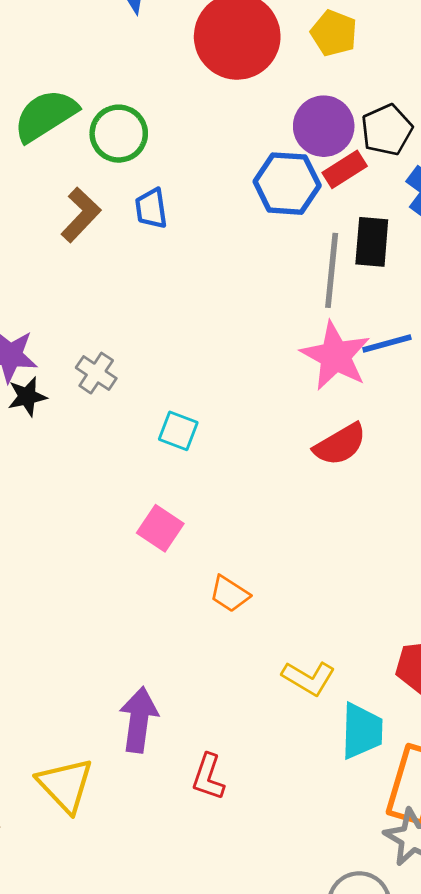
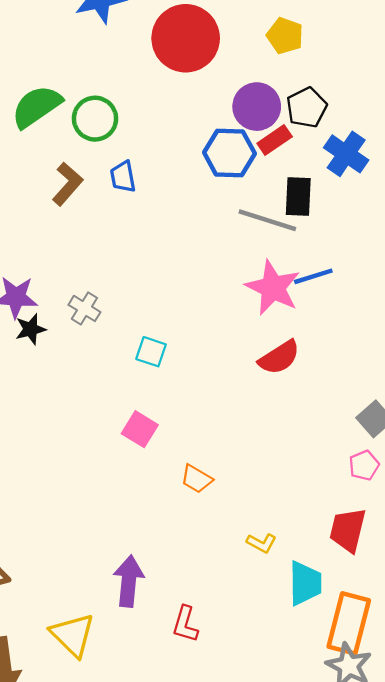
yellow pentagon: (334, 33) -> (285, 36), moved
gray line: (332, 270) -> (267, 220), turned -76
yellow L-shape: (309, 678) -> (262, 543), size x0.7

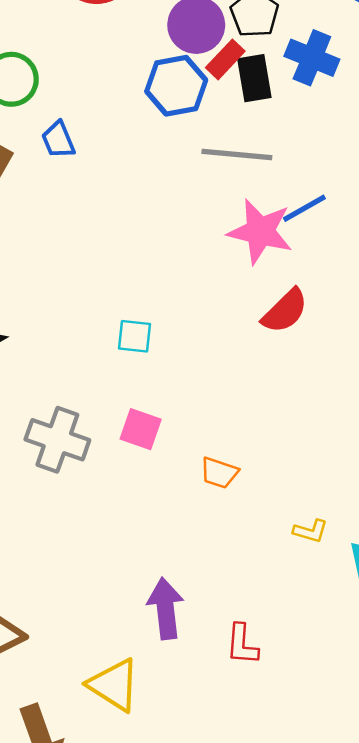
black rectangle: (298, 197) -> (254, 78), moved
gray cross: (84, 308) -> (57, 440), moved, size x1.6

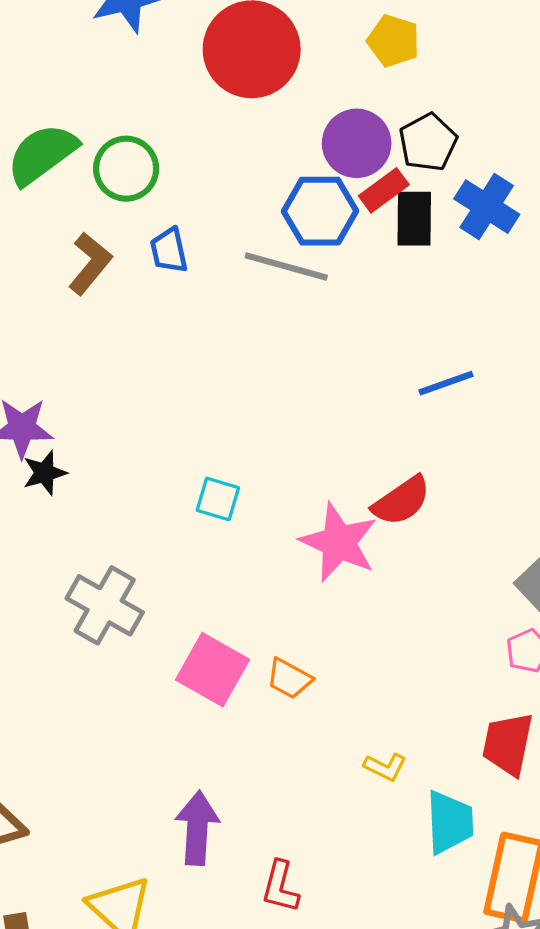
gray line: (237, 154) -> (286, 266), moved
pink star: (260, 231) -> (339, 542), moved
pink square: (141, 429) -> (212, 670), moved, size x1.4

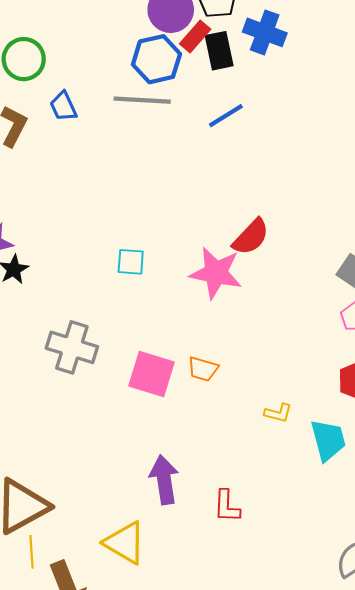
blue line: (446, 383) -> (226, 116), moved

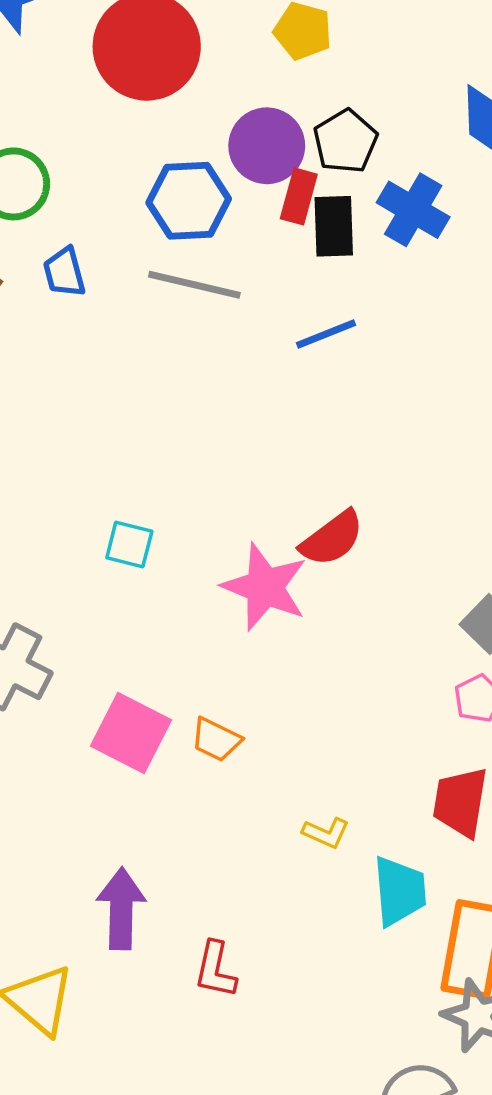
red rectangle: (195, 37) -> (299, 196), turned -36
blue hexagon: (156, 59) -> (189, 201), moved

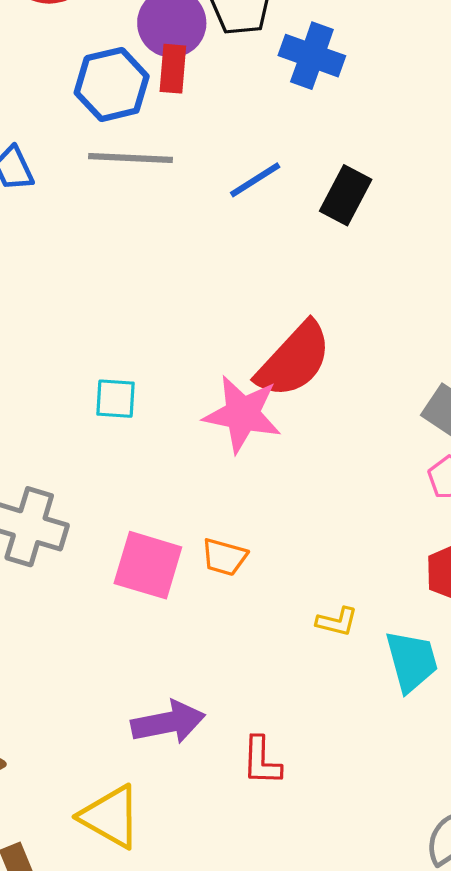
red rectangle: (299, 196) -> (173, 69), moved
black rectangle: (334, 226) -> (346, 195), moved, turned 40
red semicircle: (332, 538) -> (294, 360), size x1.4
purple arrow: (121, 909) -> (168, 722), turned 88

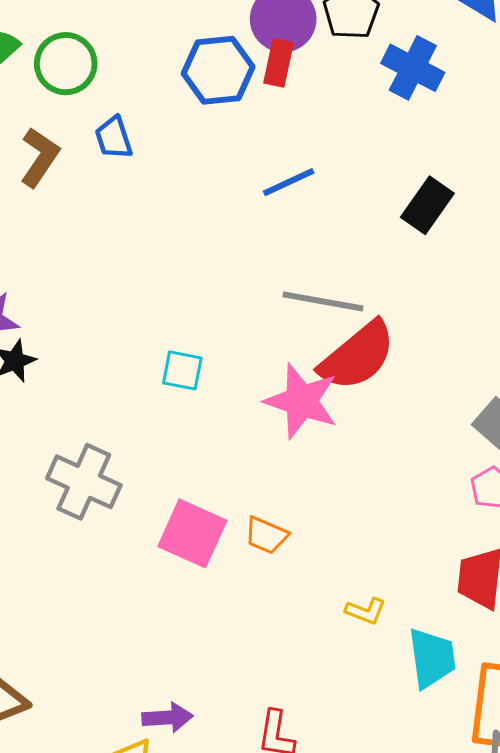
gray line: (131, 158) -> (323, 301), moved
blue line: (255, 180) -> (289, 182), moved
purple arrow: (168, 722) -> (168, 718), moved, size x0.7

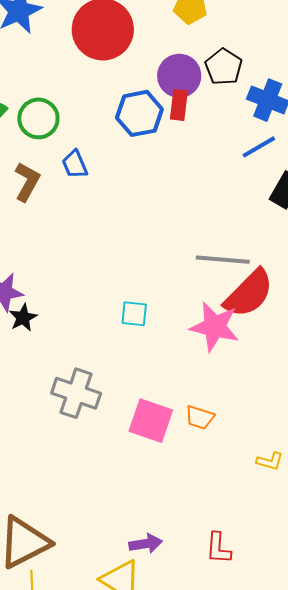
blue line: (289, 182) -> (259, 147), moved

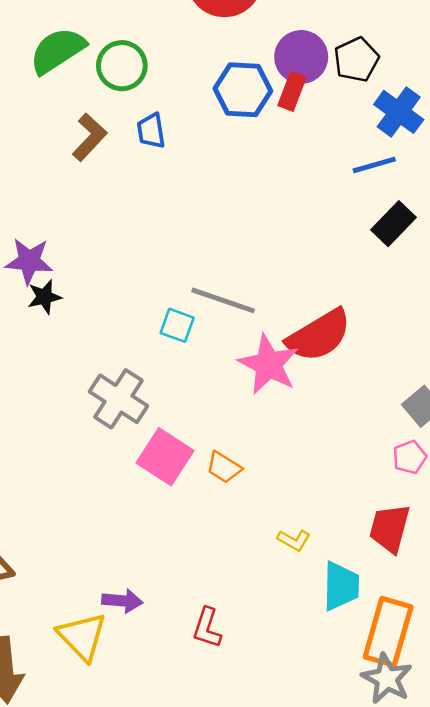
gray line: (223, 260) -> (223, 300), moved
gray cross: (76, 393) -> (119, 399), moved

